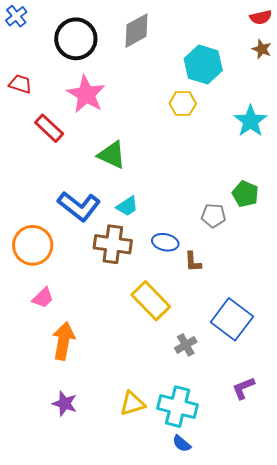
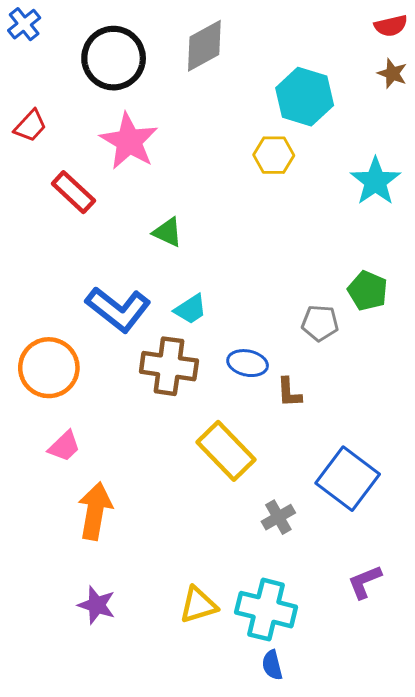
red trapezoid: (20, 84) -> (30, 126), turned 115
green triangle: (112, 155) -> (167, 232), size x0.7
blue semicircle: (182, 444) -> (272, 665), turned 36

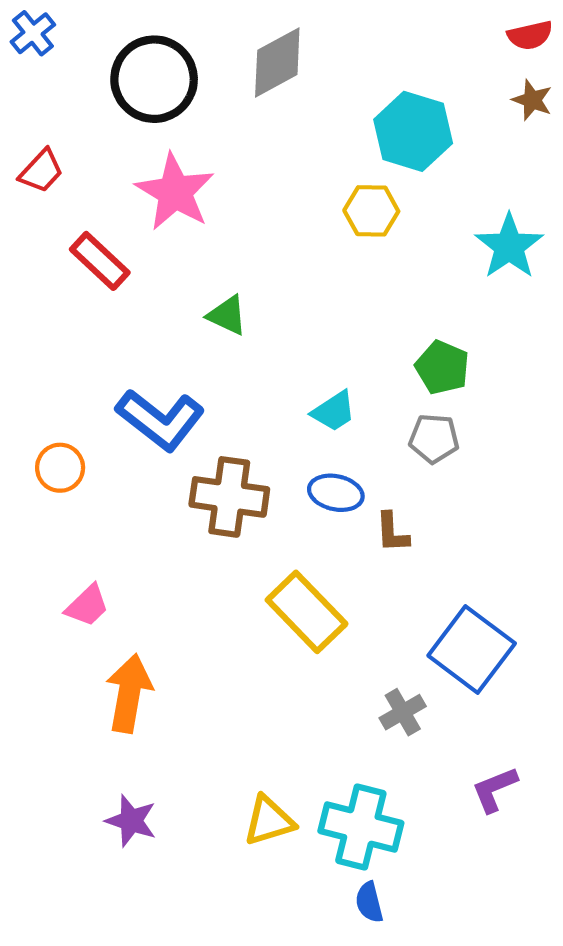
green pentagon: (368, 291) -> (442, 367), moved
cyan trapezoid: (191, 309) -> (334, 411), moved
orange circle: (49, 368) -> (60, 468), moved, size x0.6
gray cross: (278, 517) -> (403, 712), moved

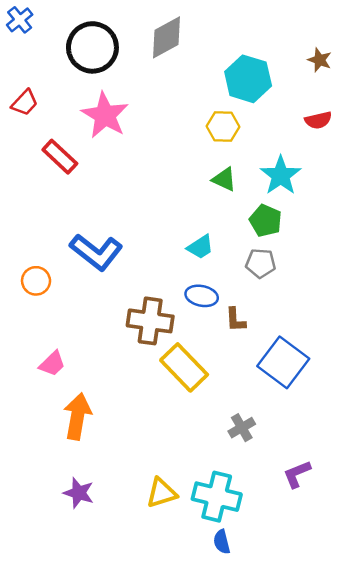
red semicircle: (530, 35) -> (318, 120), moved
cyan star: (509, 246) -> (281, 175), moved
green triangle: (227, 315) -> (224, 179), moved
brown cross: (229, 497) -> (150, 321), moved
blue square: (472, 649) -> (283, 362), moved

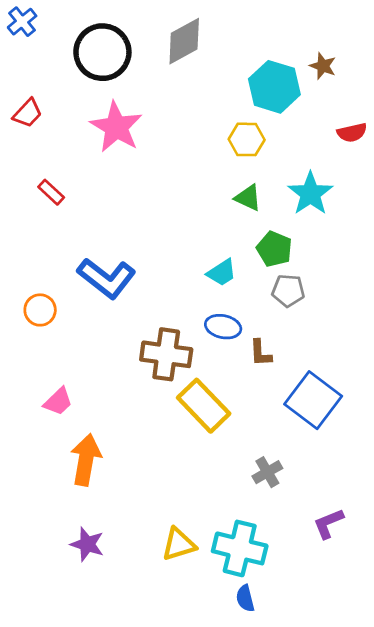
brown star: (320, 60) -> (323, 66), moved
red rectangle: (60, 157) -> (51, 192), moved, size x0.7
green pentagon: (266, 221) -> (274, 249), moved

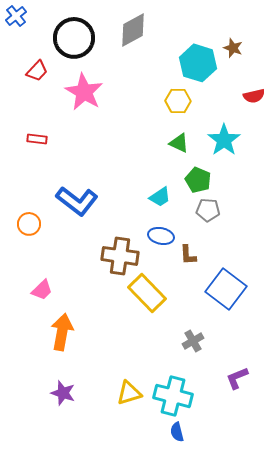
red trapezoid: (28, 113) -> (37, 71), moved
red rectangle: (51, 192) -> (37, 139), turned -36

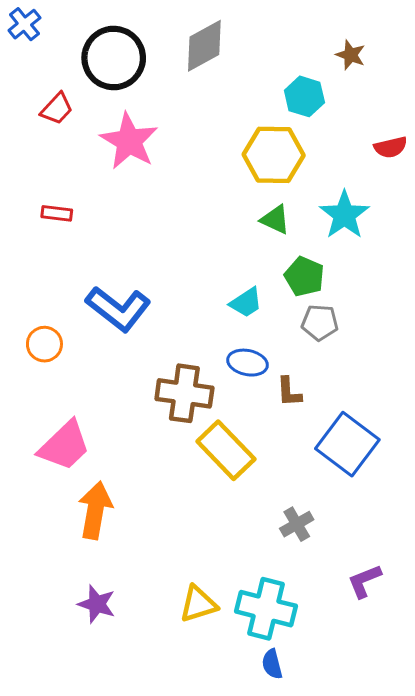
brown star: (233, 48) -> (351, 55), moved
cyan hexagon: (198, 63) -> (304, 96), size x0.7
yellow hexagon: (178, 101) -> (274, 155), size x1.5
pink trapezoid: (42, 290) -> (64, 446), size x1.6

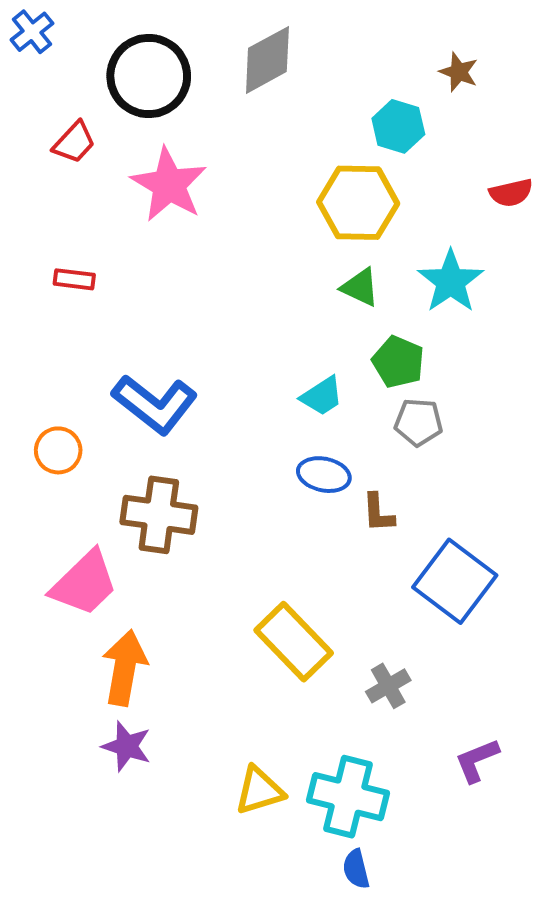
brown cross: (184, 393) -> (159, 515), moved
yellow rectangle: (226, 450) -> (294, 642), moved
purple star: (97, 604) -> (127, 746), moved

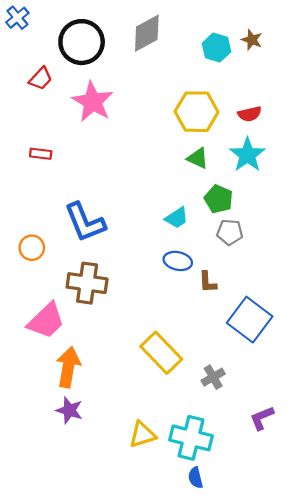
cyan hexagon: (398, 126) -> (216, 48), moved
red semicircle: (511, 193) -> (250, 114), moved
blue L-shape: (155, 404) -> (85, 222), turned 30

